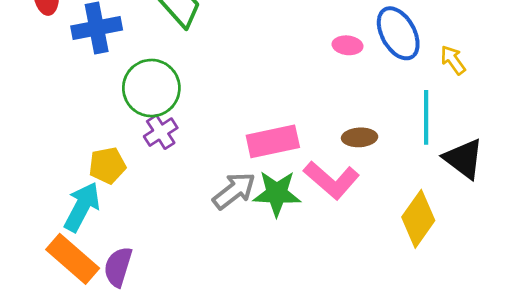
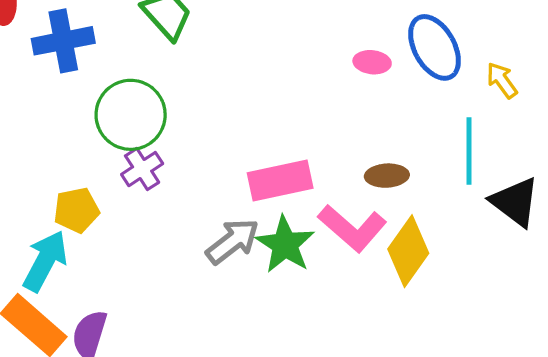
green star: (277, 193) -> (285, 245), turned 30
yellow diamond: (418, 219) -> (408, 251), moved

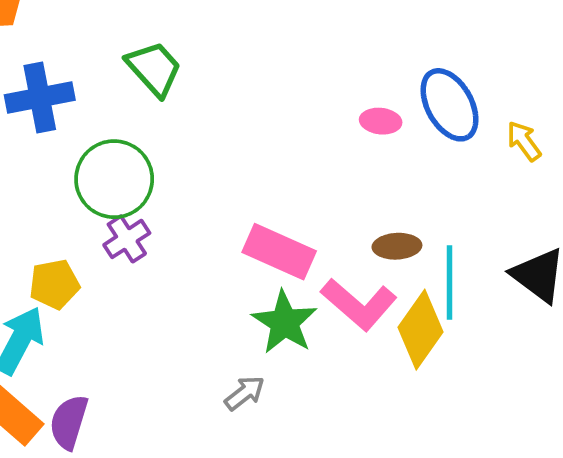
cyan line: (469, 151) -> (450, 282), moved
pink rectangle: (280, 181) -> (279, 252), turned 36
gray arrow: (232, 241) -> (245, 393), moved, size x0.7

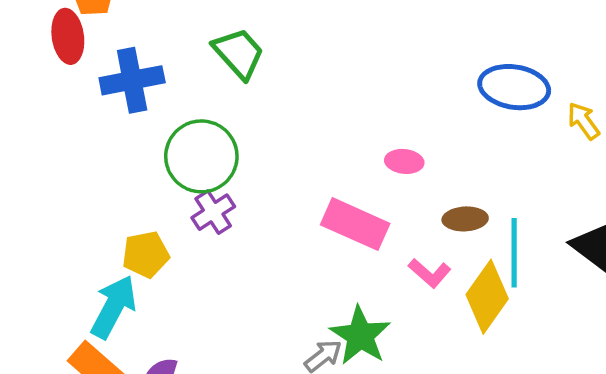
blue ellipse: (450, 105) -> (514, 87), turned -52
pink ellipse: (381, 121) -> (404, 161), moved
pink L-shape: (359, 304) -> (430, 273), size x0.6
green star: (285, 322) -> (360, 336), moved

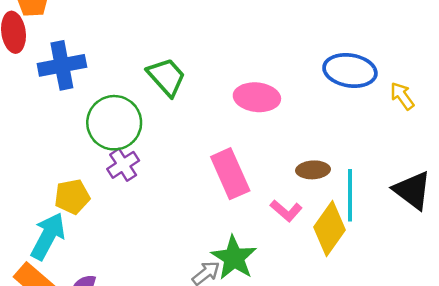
green trapezoid: (239, 53) -> (166, 77), moved
pink ellipse: (404, 161) -> (257, 97), moved, size x1.6
pink rectangle: (355, 224) -> (230, 174), turned 42

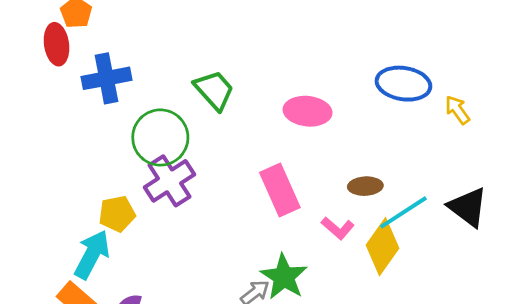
purple cross: (123, 165) -> (170, 181), size x1.5
cyan line: (350, 195) -> (403, 212), turned 57

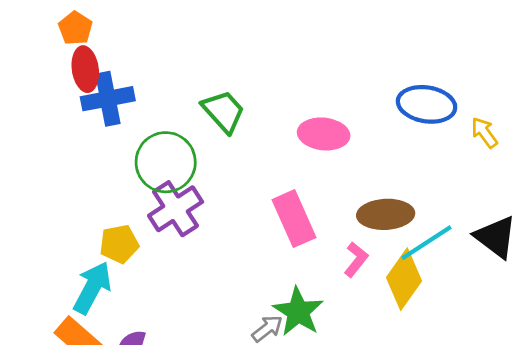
red ellipse: (57, 44) -> (85, 69), moved
brown ellipse: (365, 186) -> (386, 214), size x1.5
pink L-shape: (338, 228) -> (356, 259), turned -92

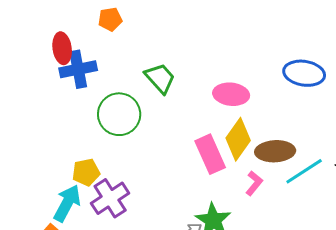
orange pentagon: (75, 28) -> (110, 19), moved, turned 30
purple cross: (176, 209) -> (110, 198), moved
yellow diamond: (404, 279) -> (238, 139), moved

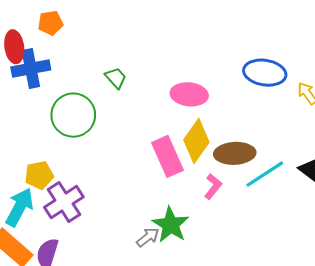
orange pentagon: (110, 19) -> (50, 23), moved
green trapezoid: (160, 78) -> (116, 78), size x0.7

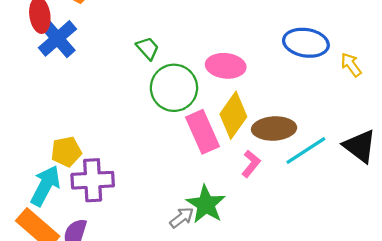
blue cross: (31, 68) -> (57, 38), turned -30
green circle: (73, 115) -> (174, 88), moved
purple cross: (64, 202) -> (93, 180), turned 30

